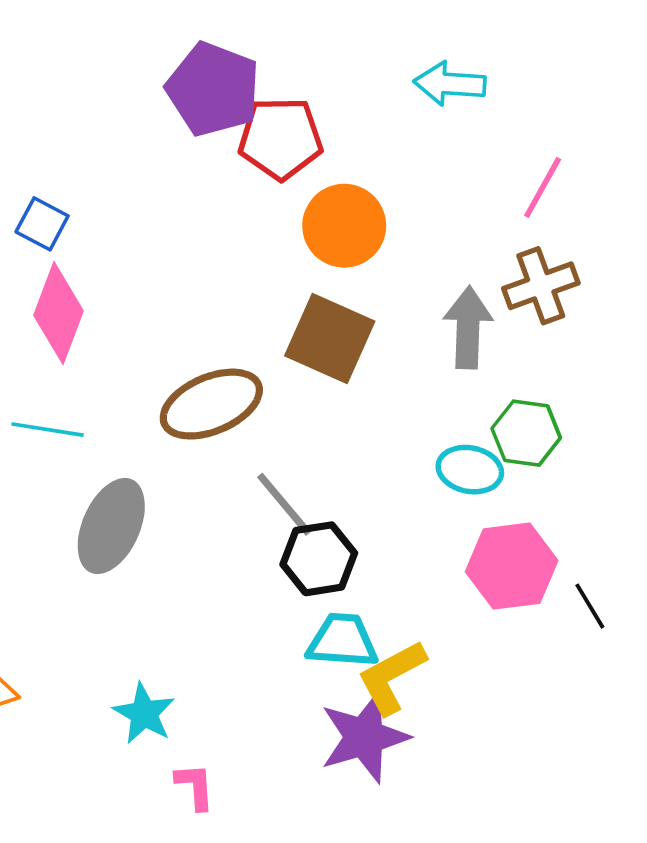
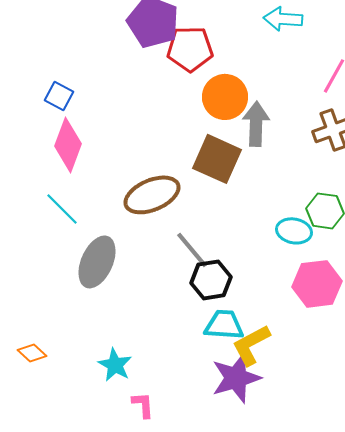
gray arrow: (468, 328) -> (256, 124), moved
cyan line: (48, 430) -> (62, 209), turned 36

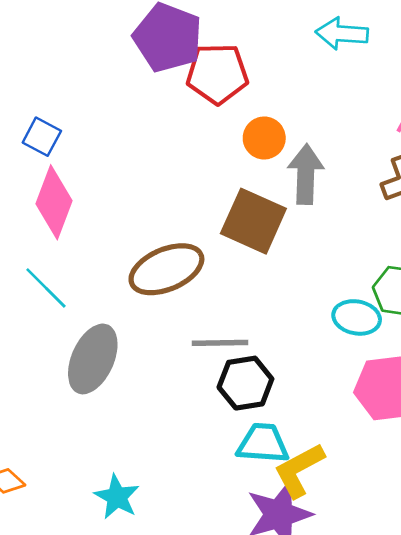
orange circle: (225, 97) -> (264, 138), size x0.7
gray line: (192, 250) -> (220, 343), turned -51

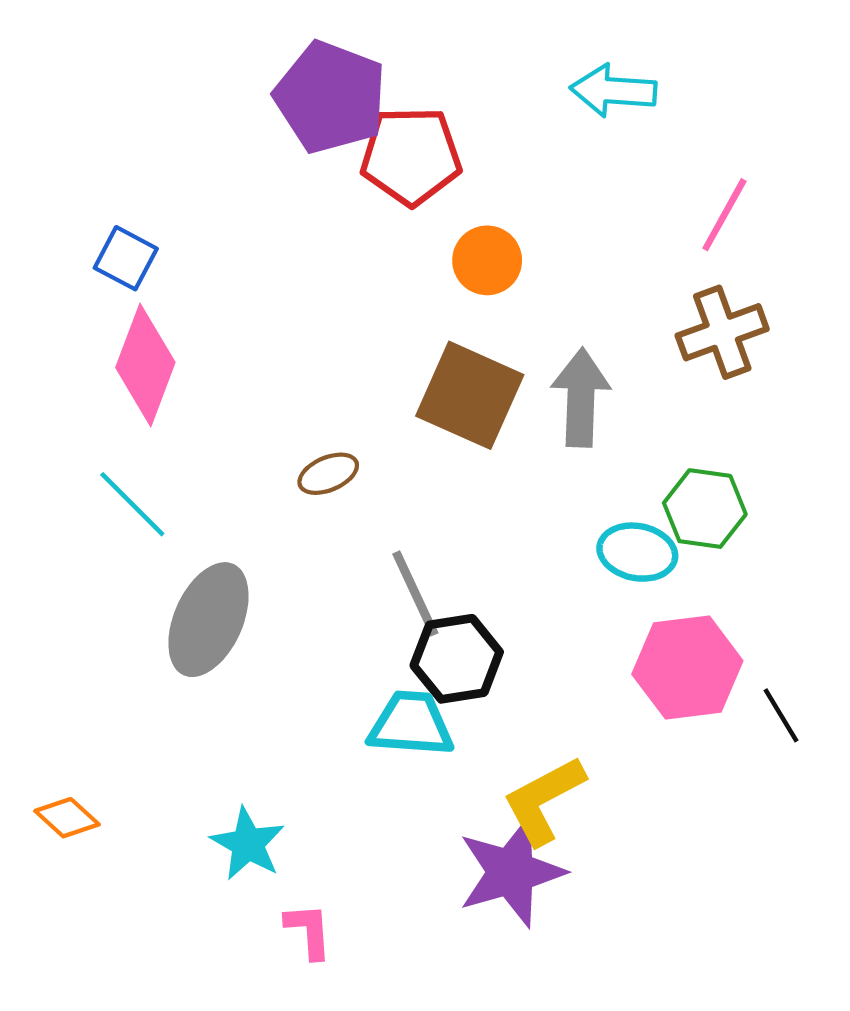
gray arrow: (306, 174) -> (581, 398), moved
brown ellipse: (166, 269) -> (328, 474), size x0.5
gray line: (220, 343) -> (415, 593), turned 66
cyan trapezoid: (263, 443) -> (411, 724), moved

